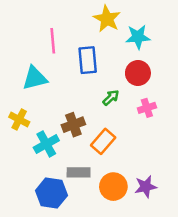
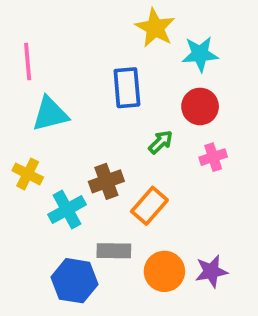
pink line: (53, 41) -> (28, 62), moved

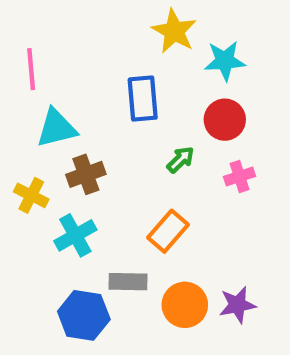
brown cross: (106, 181) -> (86, 174), moved

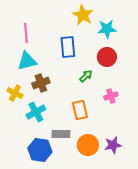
pink line: (31, 69) -> (26, 33), moved
pink cross: (240, 176) -> (111, 96), moved
orange rectangle: (168, 231) -> (80, 110), turned -54

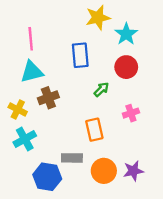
yellow star: (83, 15) -> (98, 18), turned 30
cyan star: (107, 29) -> (126, 34), turned -30
cyan cross: (36, 112) -> (25, 139), moved

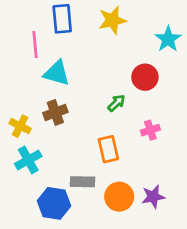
cyan star: (126, 34) -> (168, 39), moved
blue rectangle: (80, 55) -> (62, 19), moved
cyan triangle: (32, 72) -> (57, 73), moved, turned 30

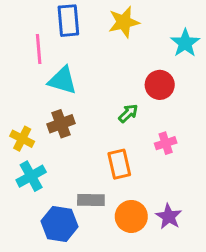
purple star: (153, 197) -> (169, 216), turned -30

